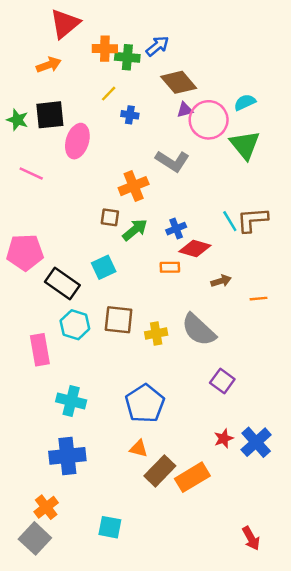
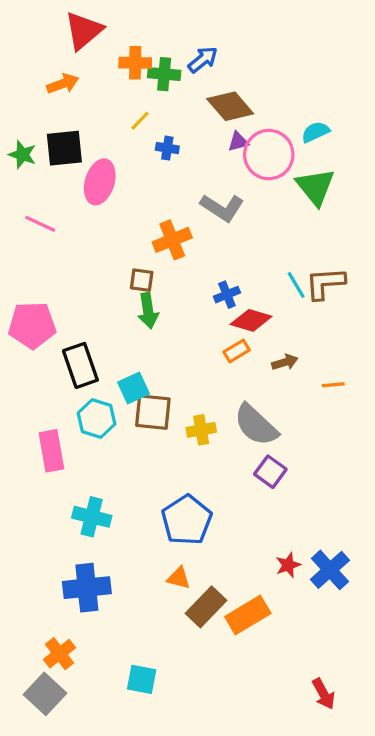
green arrow: (135, 230) -> (148, 311), moved, turned 120
cyan square: (104, 267) -> (134, 388), moved
orange rectangle: (170, 267) -> (237, 351), moved, turned -30
black rectangle: (62, 284) -> (80, 365), turned 36
purple square: (222, 381) -> (270, 472), moved

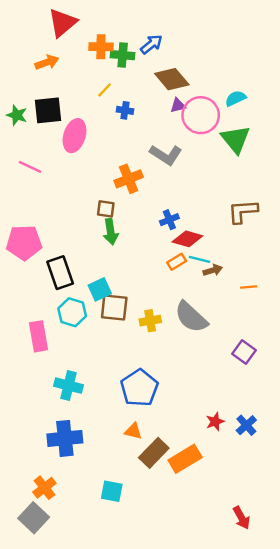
cyan line: (296, 285) -> (199, 259), moved, turned -45
purple square: (270, 472) -> (244, 352), moved
blue cross: (330, 570) -> (246, 425), size x0.7
cyan square: (142, 679) -> (112, 491), moved

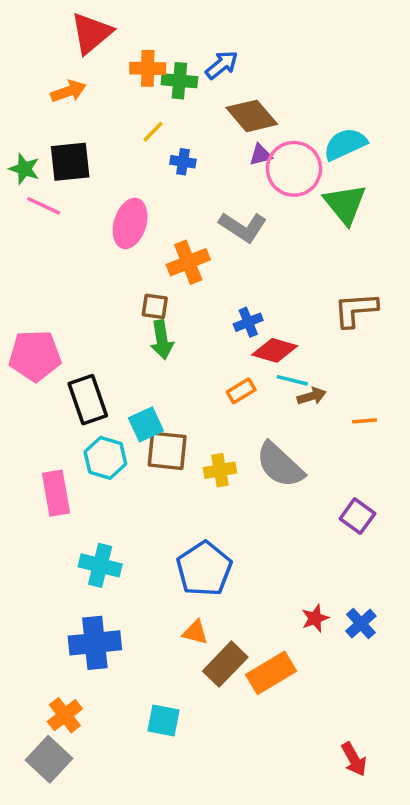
cyan semicircle: (236, 98) -> (345, 144), size x1.4
pink ellipse: (75, 136) -> (130, 223), moved
pink line: (30, 167) -> (44, 206), moved
orange rectangle: (177, 262) -> (241, 391), moved

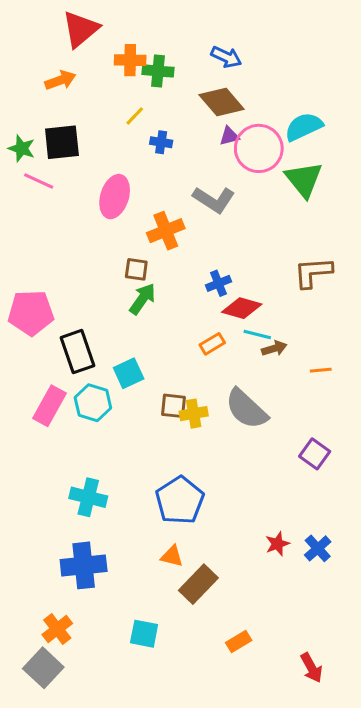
blue arrow: (222, 65) -> (226, 57), moved, turned 64
green arrow: (162, 340) -> (143, 299), turned -136
brown square: (167, 451) -> (174, 406), moved, size x0.7
pink rectangle: (56, 493) -> (49, 406), moved, turned 39
orange rectangle: (271, 673) -> (239, 641), moved, size x0.6

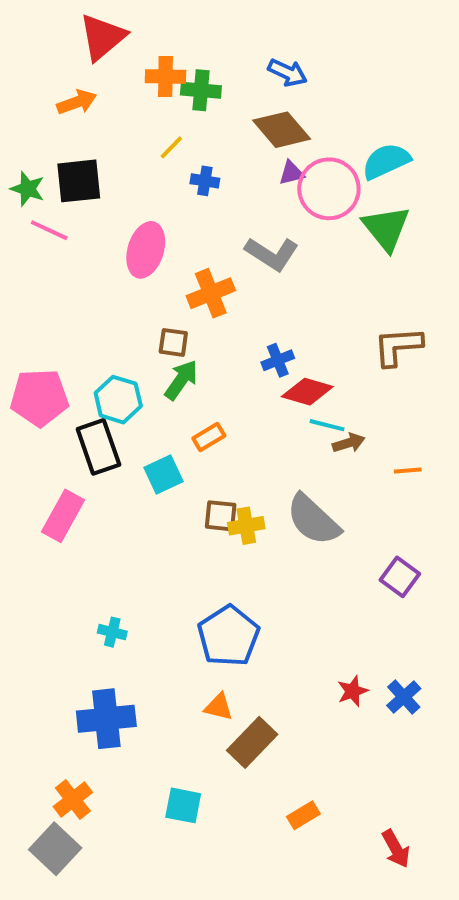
orange rectangle: (212, 344) -> (209, 437), moved
cyan hexagon: (93, 403) -> (118, 400), moved
cyan cross: (88, 497) -> (112, 632), size x0.6

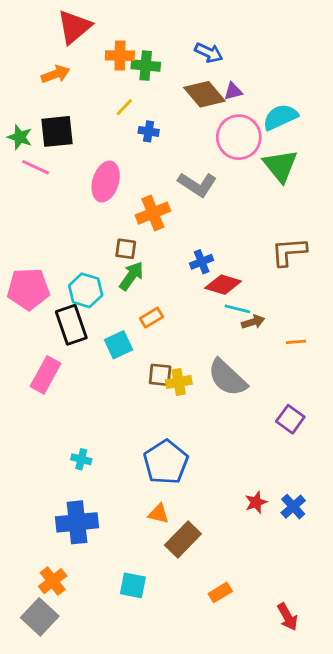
purple triangle: (292, 173) -> (233, 91), moved

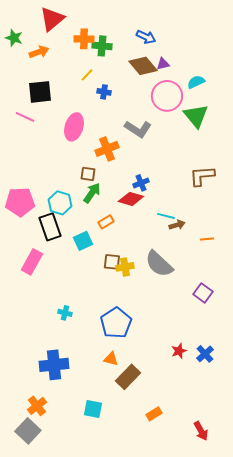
cyan semicircle: (280, 117) -> (196, 82), size x0.7
green star: (20, 137) -> (14, 38), moved
red diamond: (223, 285) -> (131, 199), moved
cyan cross: (81, 459) -> (65, 313), moved

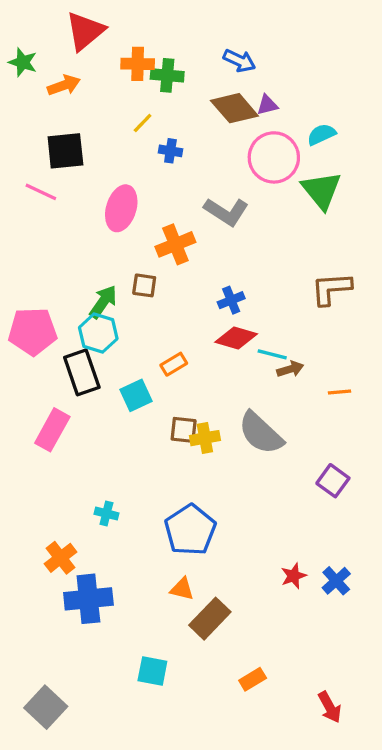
green arrow: (92, 193) -> (103, 302), moved
red diamond: (131, 199) -> (236, 338), moved
orange cross: (37, 406) -> (61, 558), moved

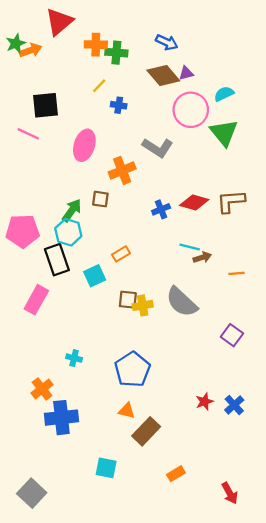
green star: (23, 62) -> (16, 43), turned 30
orange arrow: (64, 85) -> (31, 50), moved
red diamond: (236, 338) -> (194, 202), moved

